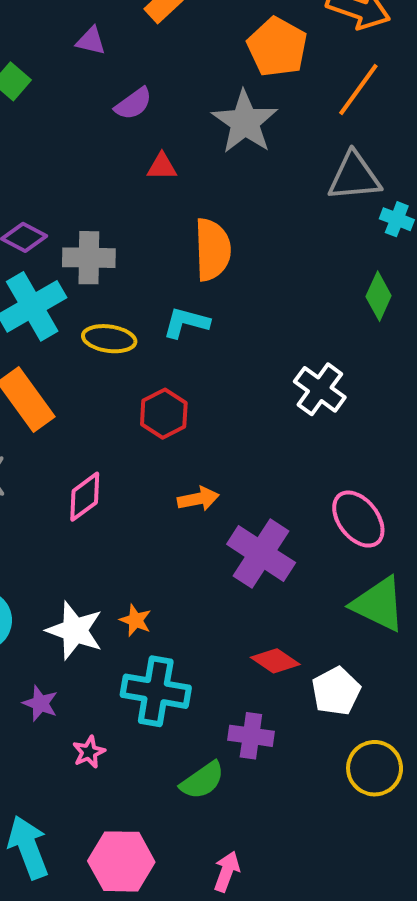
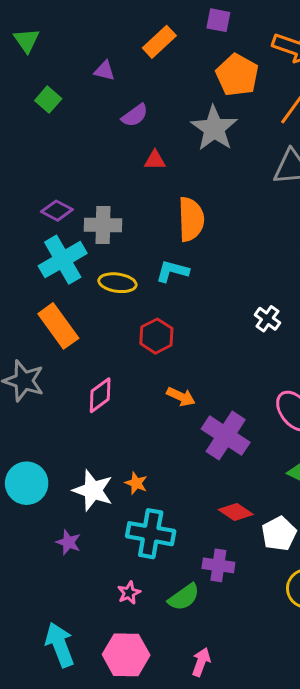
white cross: (320, 389) -> (267, 319), size x0.7
orange arrow: (198, 499) -> (181, 397), turned 36
pink star: (89, 752) -> (129, 593), moved

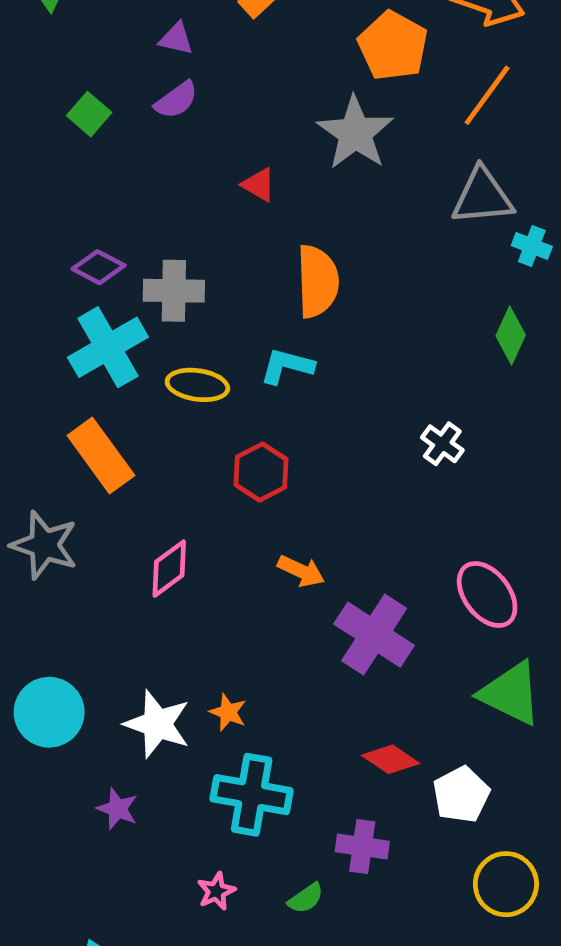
green square: (48, 100) -> (89, 114), moved
purple semicircle: (135, 115) -> (176, 100), moved
red triangle: (155, 160) -> (259, 185), turned 30
green semicircle: (184, 597) -> (306, 898), size x0.7

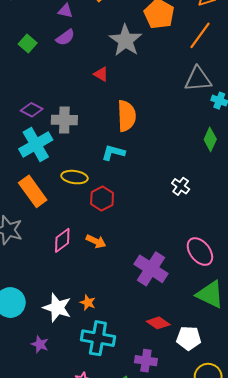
gray star: (355, 133) -> (126, 40), moved
yellow ellipse: (197, 385) -> (75, 177), moved
orange arrow: (301, 571) -> (96, 241), moved
white pentagon: (461, 795) -> (189, 338), turned 30

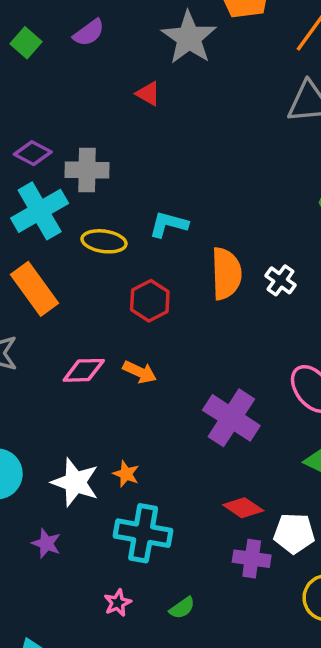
orange semicircle: (127, 116) -> (226, 274), moved
yellow ellipse: (75, 177) -> (104, 241), moved
pink diamond: (62, 240) -> (84, 370), turned 35
purple cross: (146, 361) -> (252, 559), moved

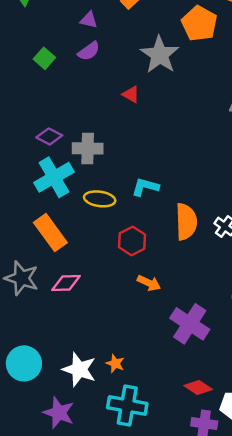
pink diamond: (84, 370) -> (66, 283), moved
orange arrow: (140, 372) -> (149, 283), moved
purple star: (46, 543) -> (59, 413), size x1.5

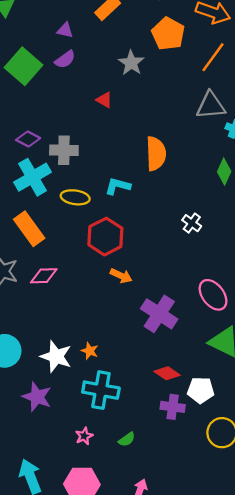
gray star: (160, 55) -> (131, 63), size x0.7
green square: (44, 58) -> (24, 66), size x1.8
orange semicircle: (186, 222) -> (156, 154), moved
red hexagon: (132, 241) -> (105, 237), size x1.4

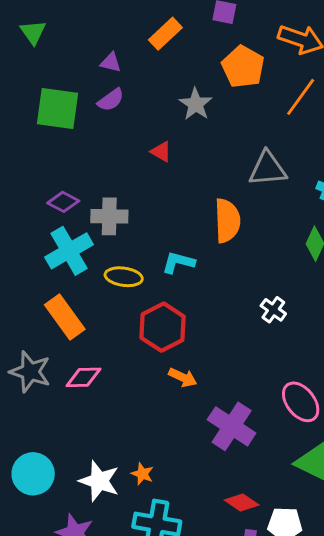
green square: (24, 66) -> (58, 108), turned -33
gray triangle: (211, 105) -> (268, 169), moved

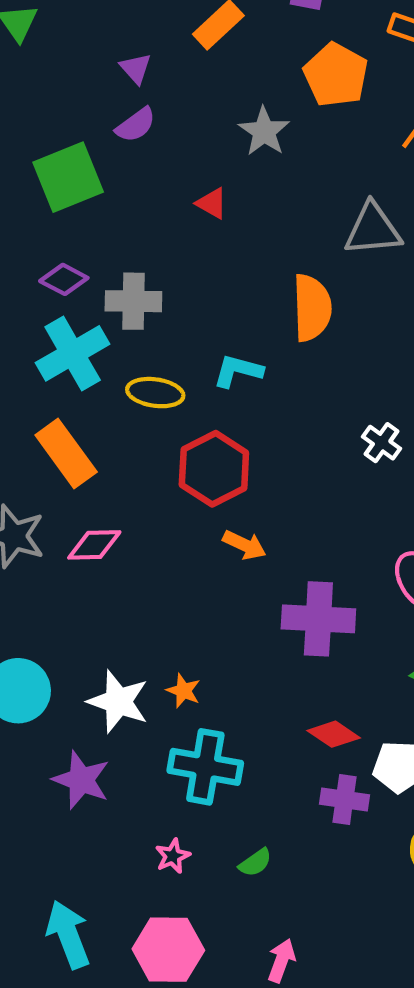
purple triangle: (111, 62) -> (136, 68), turned 35
green square: (58, 108) -> (68, 177), moved, turned -30
purple cross: (232, 426) -> (318, 619), turned -30

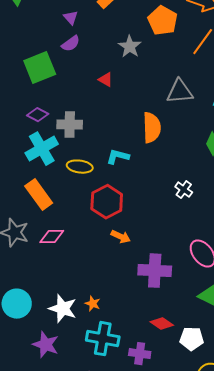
purple cross: (345, 799) -> (140, 354), moved

